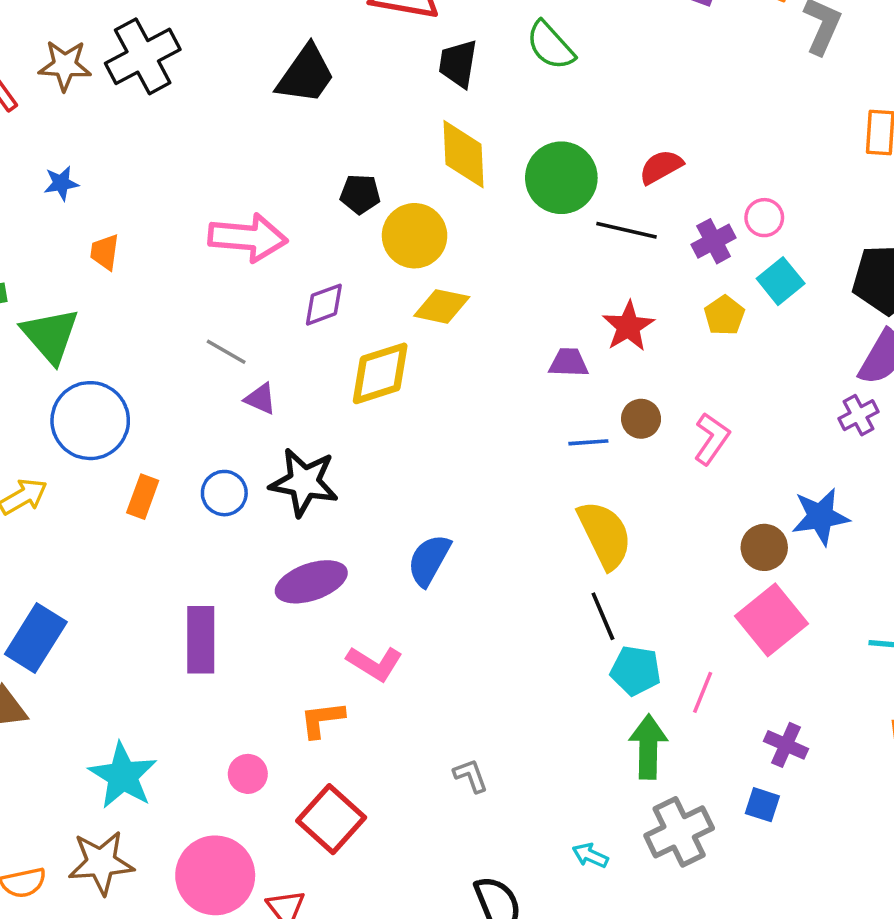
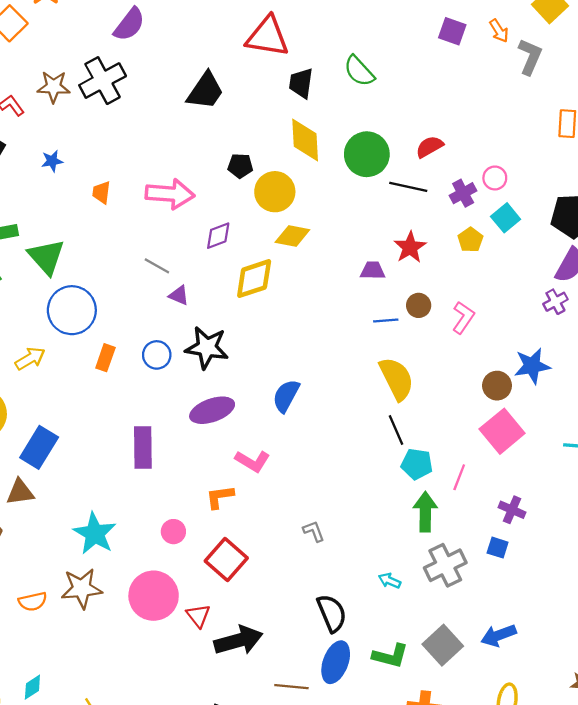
orange trapezoid: (105, 252) -> (101, 192), moved

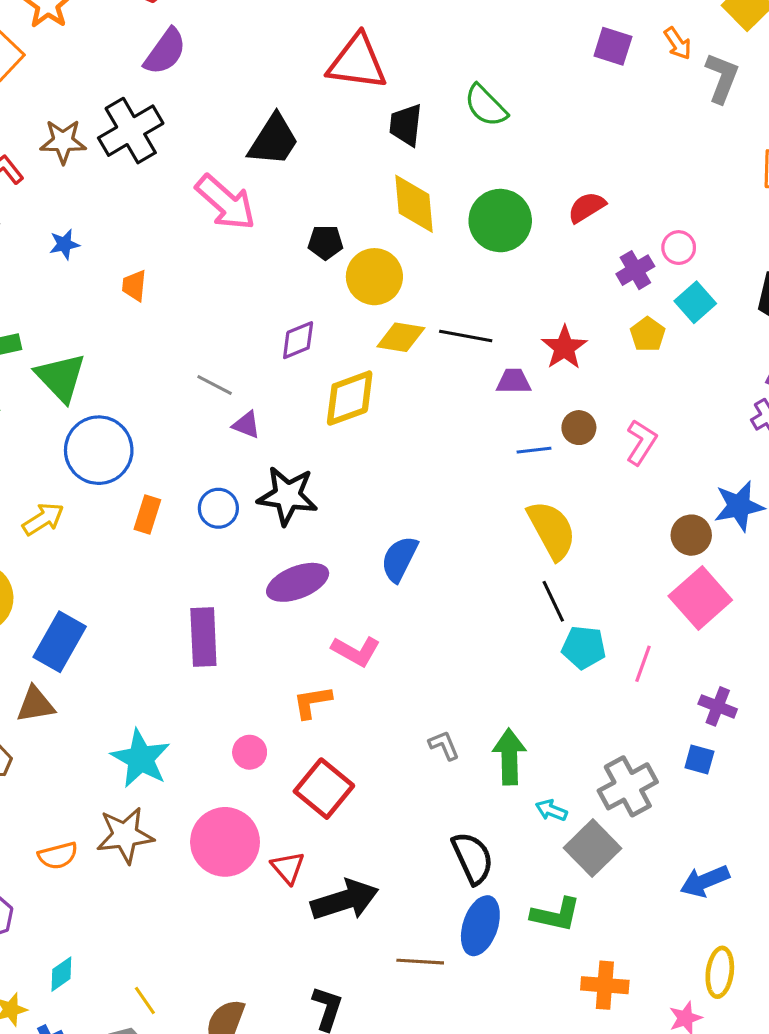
black line: (408, 187) -> (466, 336), moved
pink arrow: (170, 194) -> (226, 202), moved, turned 39
green arrow: (425, 512) -> (509, 757), moved
gray square: (443, 645) -> (592, 848), moved

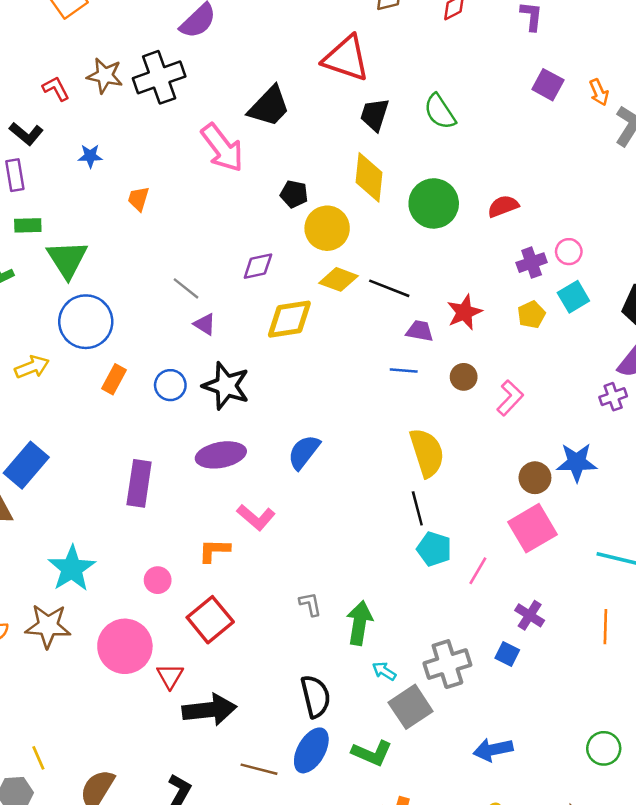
blue line: (534, 450) -> (404, 370), moved

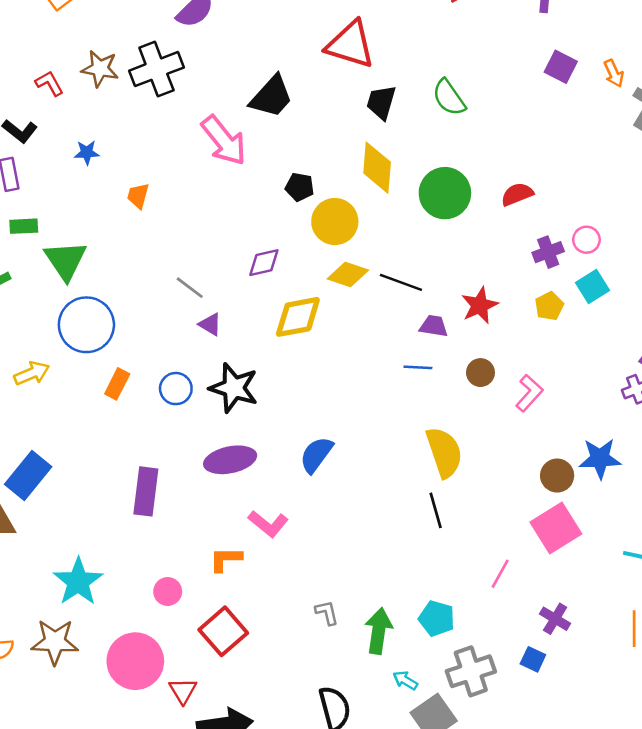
cyan pentagon: (434, 549) -> (437, 618), moved

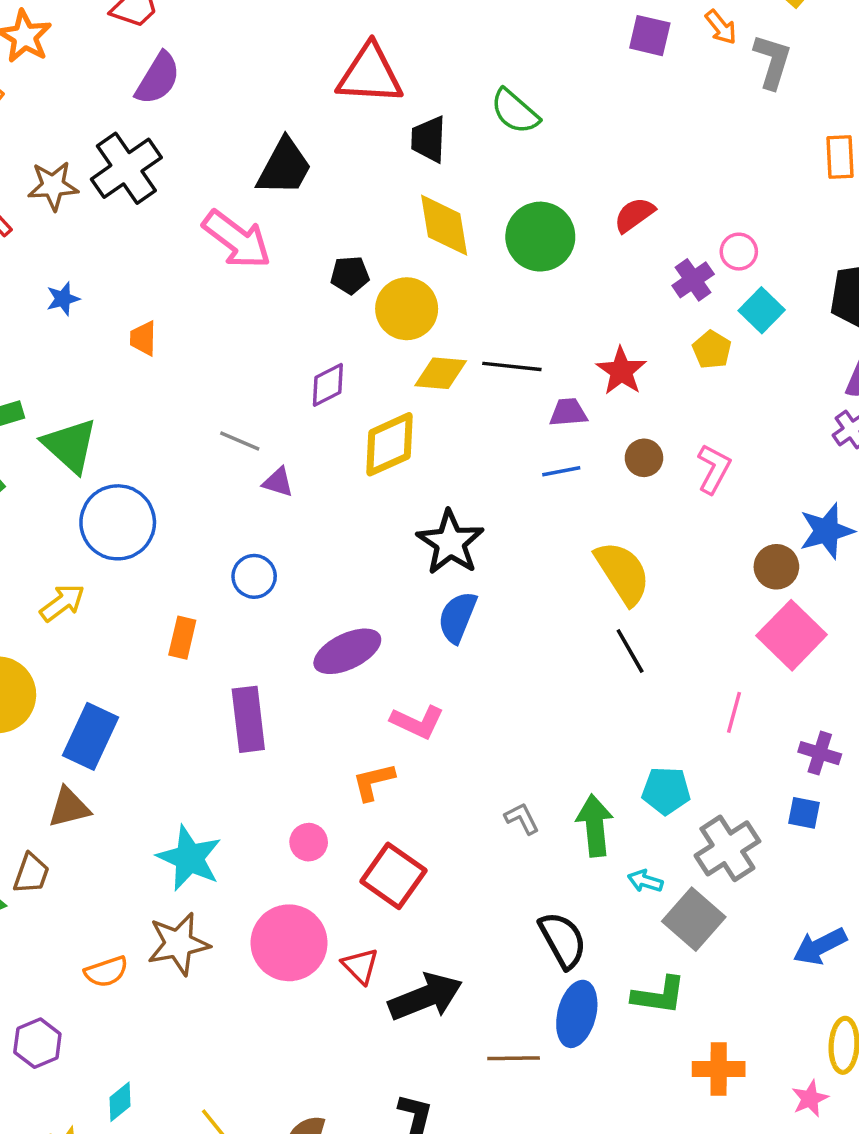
orange rectangle: (117, 384) -> (182, 638), moved
black star: (234, 388) -> (450, 542), moved, turned 30

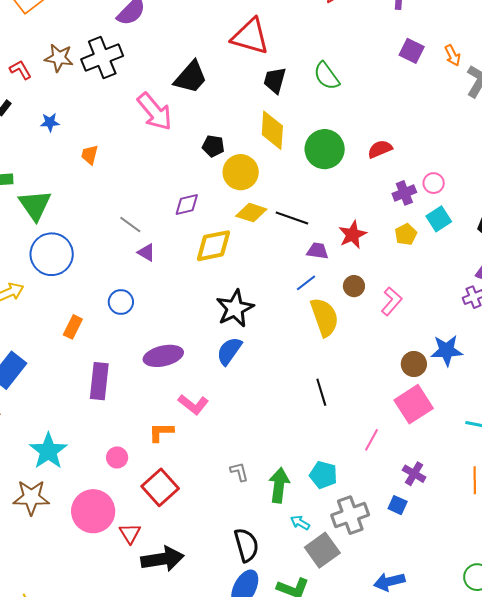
blue line: (561, 471) -> (306, 283), turned -40
yellow semicircle: (623, 573) -> (324, 317), moved

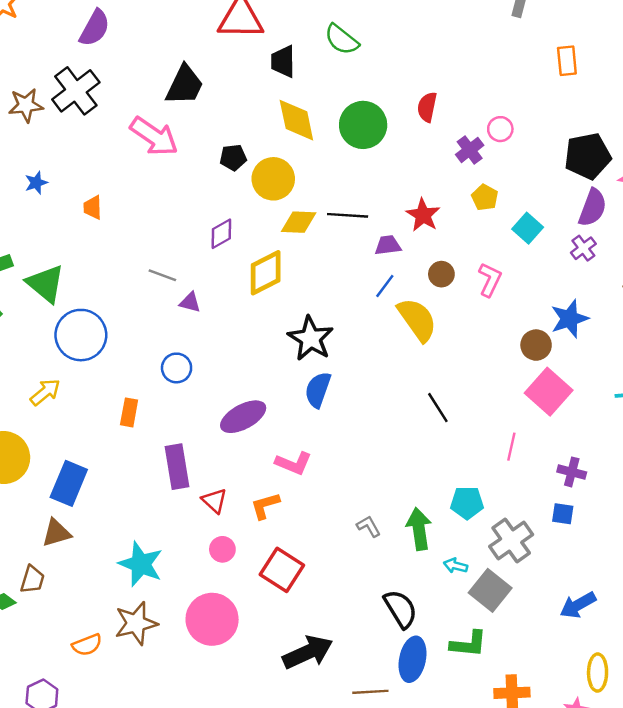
red semicircle: (380, 149) -> (427, 107), turned -40
cyan square: (439, 219) -> (528, 228), moved
red triangle: (130, 533) -> (214, 501), moved

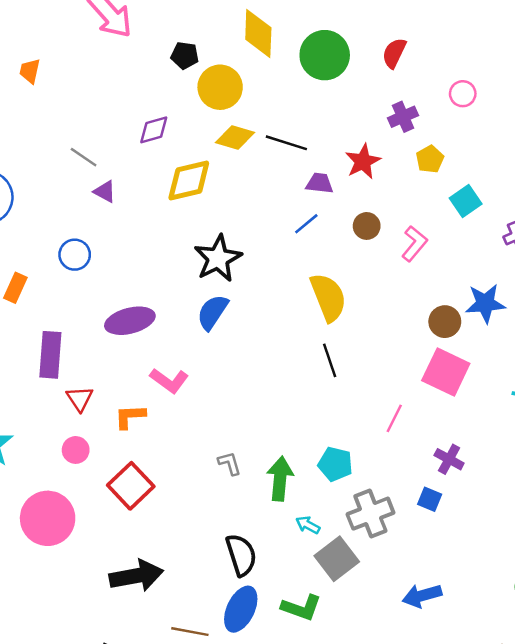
purple cross: (470, 150) -> (403, 117), moved
yellow semicircle: (417, 320) -> (328, 297), moved
pink square: (549, 392) -> (446, 372), turned -30

